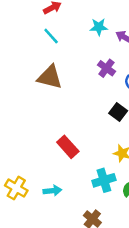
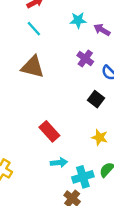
cyan cross: (104, 180) -> (83, 177), moved
cyan arrow: (52, 191) -> (59, 163), moved

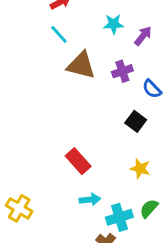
purple arrow: (102, 30) -> (143, 36), turned 98
purple cross: (85, 58) -> (122, 71), turned 35
brown triangle: (33, 67) -> (81, 65), moved

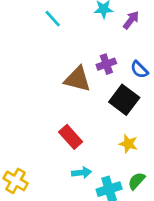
brown triangle: (81, 65) -> (77, 79), moved
purple cross: (122, 71) -> (106, 64), moved
black square: (136, 121) -> (124, 100), size x1.5

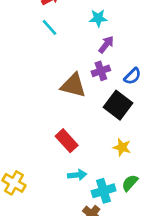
purple arrow: (131, 20) -> (106, 45), moved
blue semicircle: (139, 70) -> (133, 76), turned -90

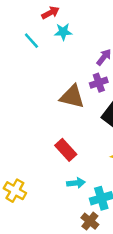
cyan star: (98, 18) -> (63, 32), moved
cyan line: (49, 27) -> (31, 41), moved

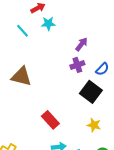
brown triangle: (72, 97) -> (21, 76), moved

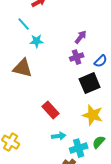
cyan star: (48, 23) -> (37, 41), moved
black square: (91, 92) -> (90, 83), turned 30
yellow star: (94, 125) -> (93, 115), size x1.5

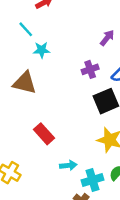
purple arrow: (81, 37) -> (107, 38), moved
red rectangle: (51, 110) -> (44, 134), moved

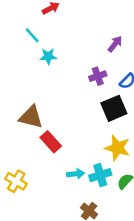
brown triangle: (25, 83) -> (31, 117), moved
cyan cross: (93, 180) -> (100, 175), moved

